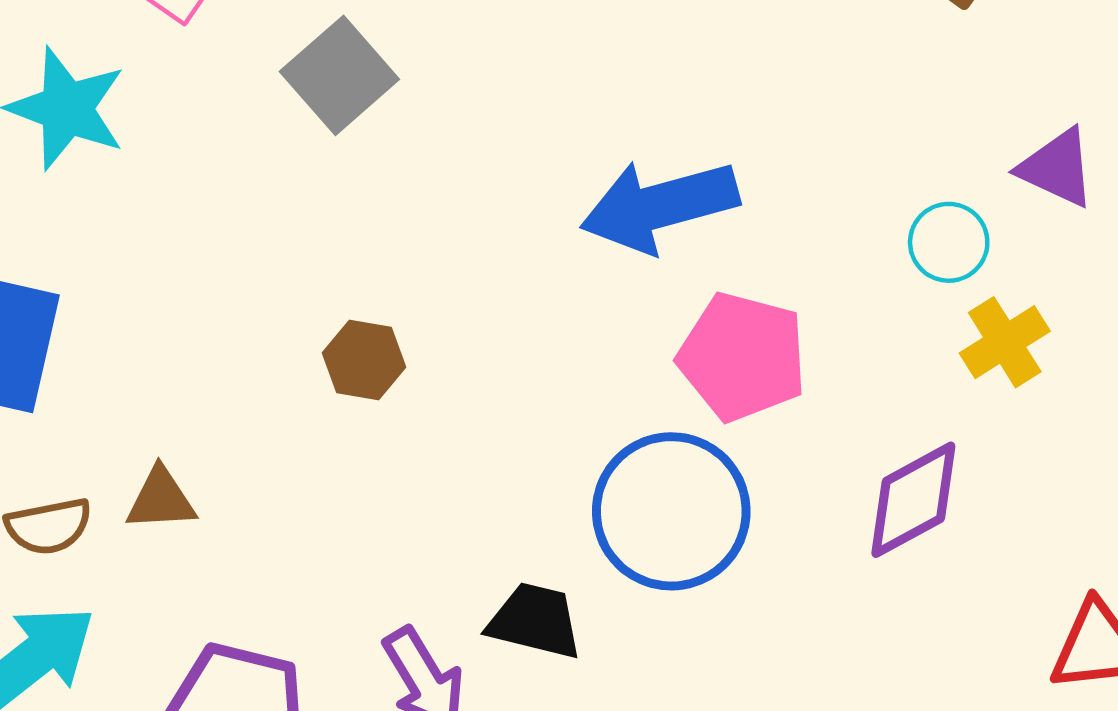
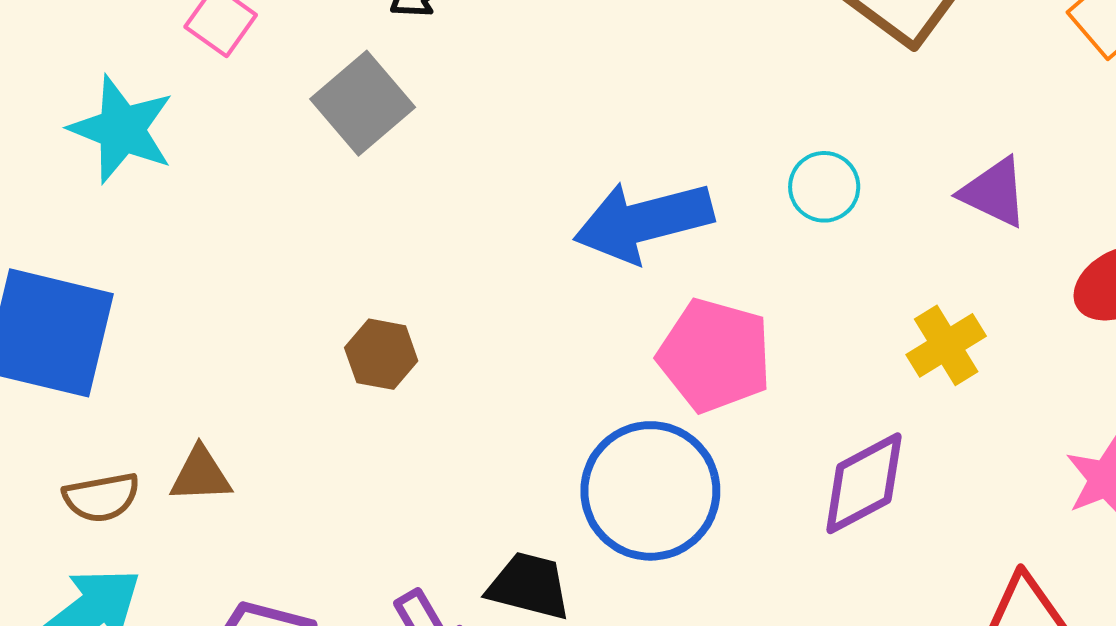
cyan circle: (949, 242) -> (824, 187), moved

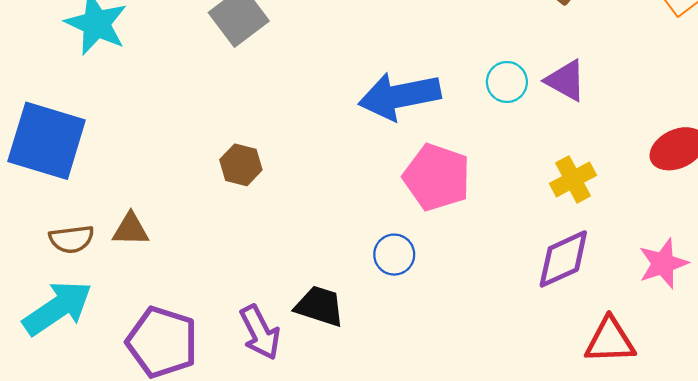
purple triangle: (994, 192) -> (566, 80), moved
purple diamond: (864, 483) -> (563, 259), moved
blue circle: (650, 491) -> (394, 255), size x0.5

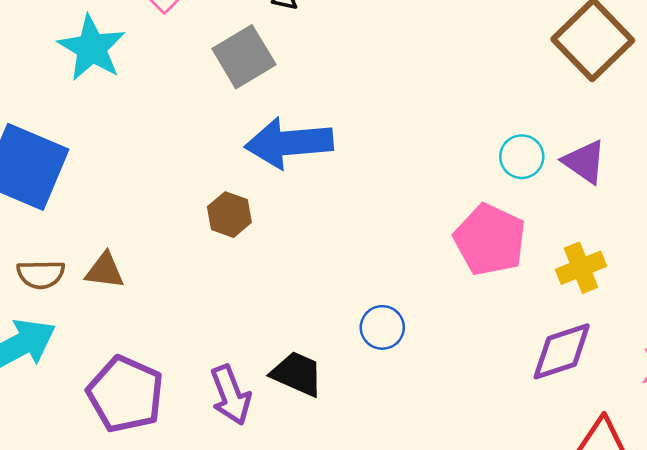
blue arrow: (399, 96) -> (289, 143), moved
pink pentagon: (437, 177) -> (490, 240), moved

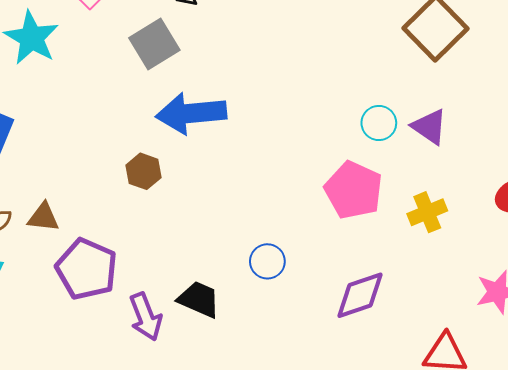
purple diamond: (562, 351) -> (360, 295), moved
purple pentagon: (125, 394) -> (87, 269), moved

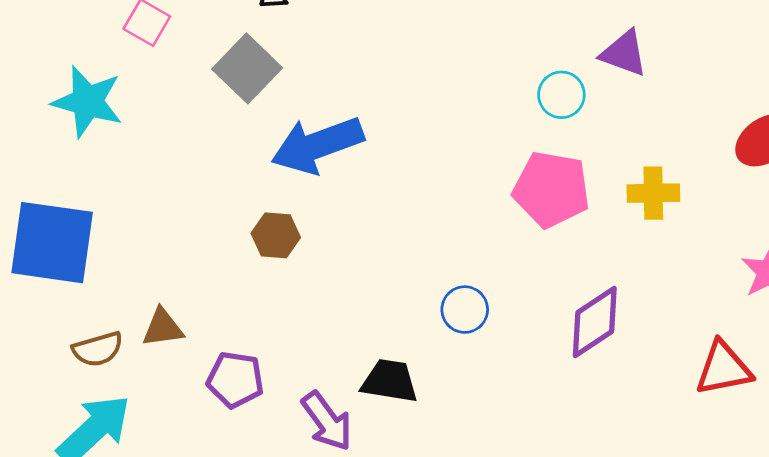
purple triangle: (429, 127) -> (624, 53), moved
yellow cross: (427, 212) -> (653, 193), turned 36
purple pentagon: (87, 269) -> (235, 380), size x0.7

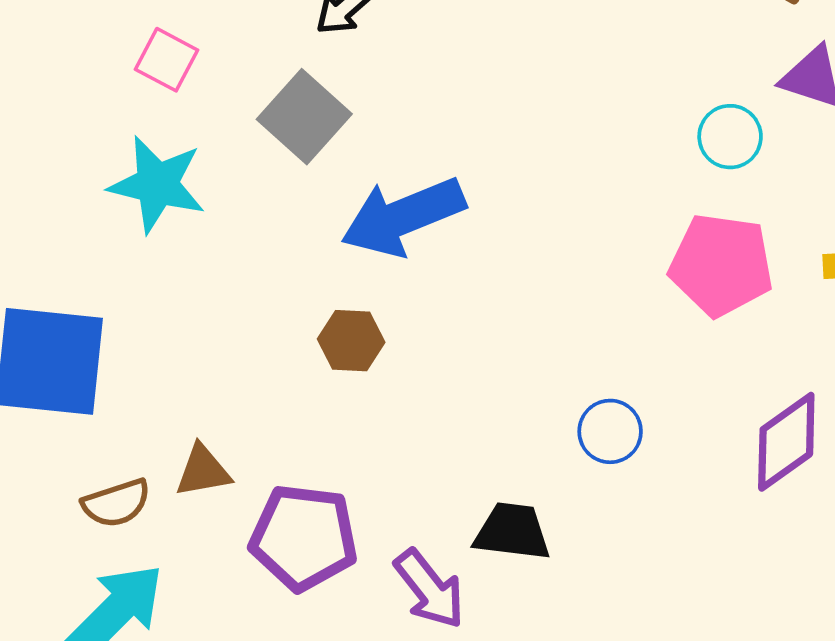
cyan star: (88, 102) -> (157, 184), moved
purple pentagon: (235, 380) -> (304, 537), size x1.4

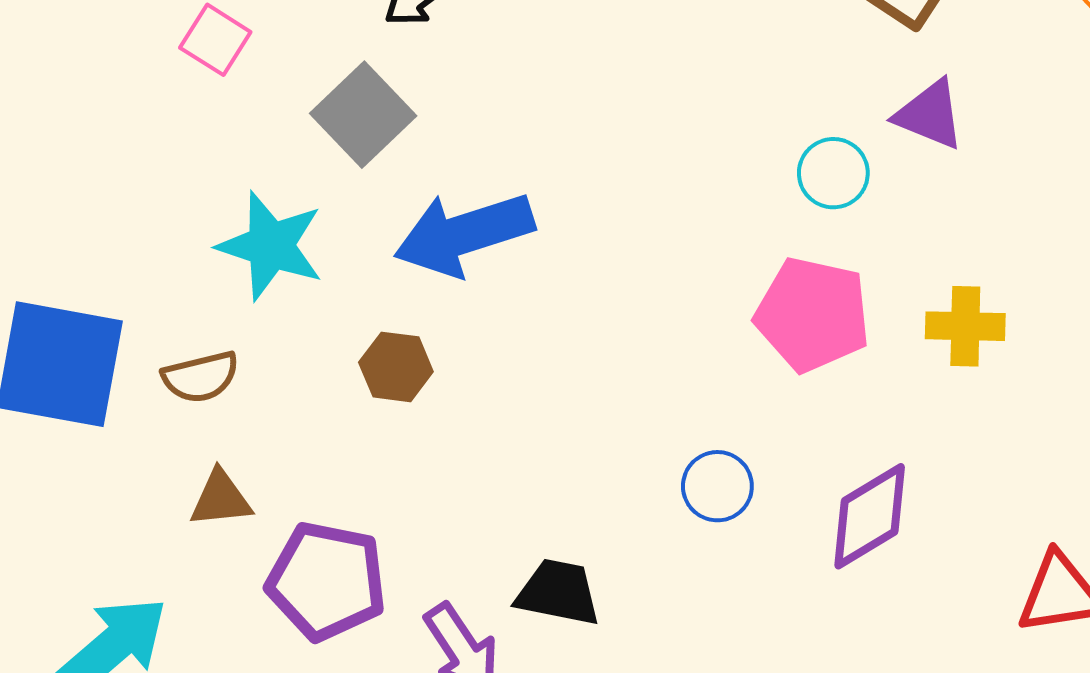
cyan star: (157, 184) -> (271, 246), moved
blue circle: (610, 431) -> (717, 486), moved
brown semicircle: (116, 503) -> (201, 377), moved

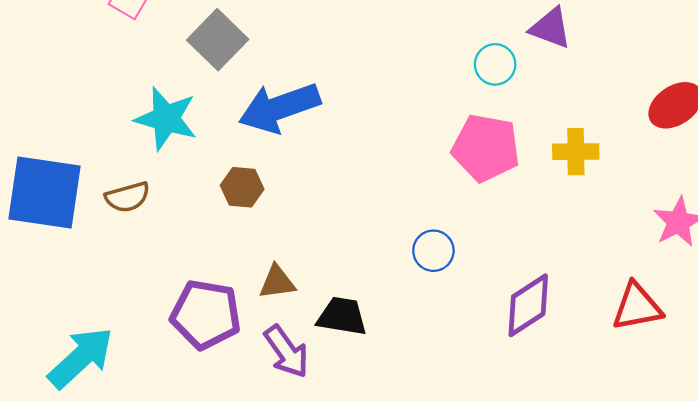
brown triangle: (221, 499) -> (277, 282), moved
purple diamond: (870, 516) -> (528, 305), moved

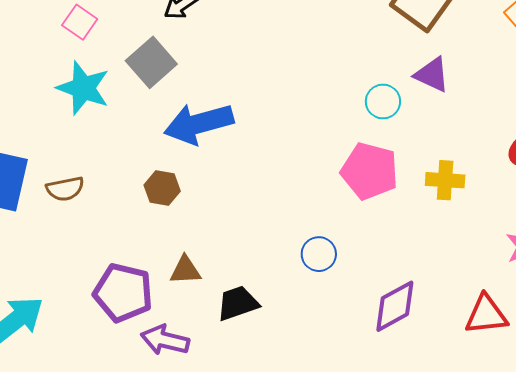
cyan star: (166, 119) -> (83, 88), moved
black trapezoid: (342, 316) -> (238, 303), turned -33
purple arrow: (286, 352) -> (165, 340), moved, turned 135

